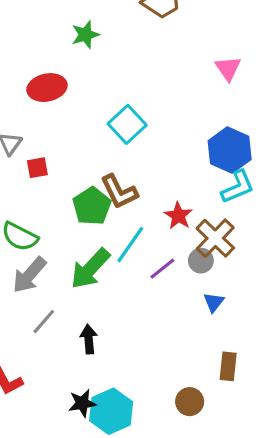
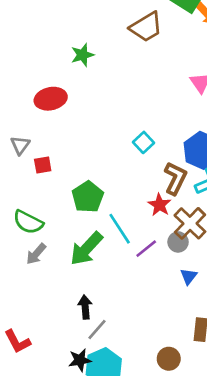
cyan square: (127, 124) -> (144, 142), moved, size x0.7
brown L-shape: (119, 192) -> (175, 178), moved, turned -128
cyan line: (130, 245) -> (120, 229), turned -68
gray arrow: (29, 275) -> (36, 254), size x0.7
gray line: (44, 321) -> (97, 330), moved

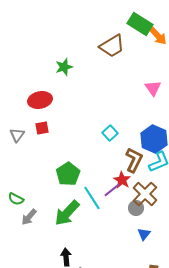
red square: (43, 165) -> (42, 128), moved
green semicircle: (28, 222) -> (16, 199), moved, size x0.7
purple line: (146, 249) -> (112, 190), moved

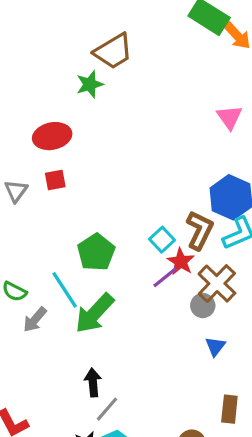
brown trapezoid: (112, 46) -> (113, 51), moved
cyan square: (110, 133) -> (162, 240), moved
cyan line: (92, 198) -> (65, 290), moved

